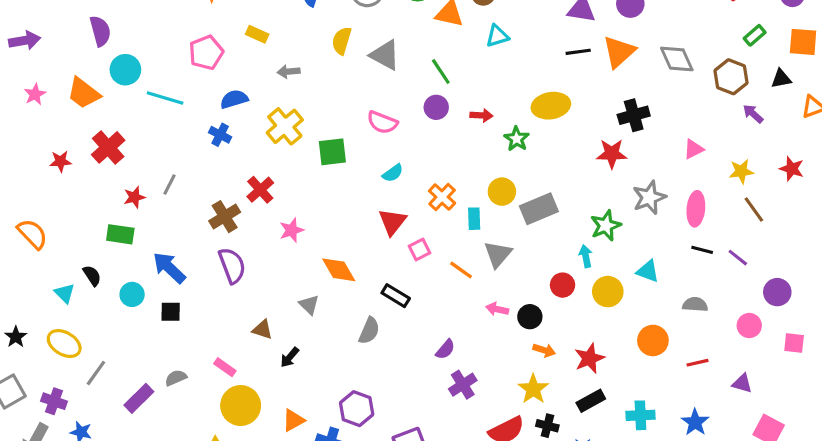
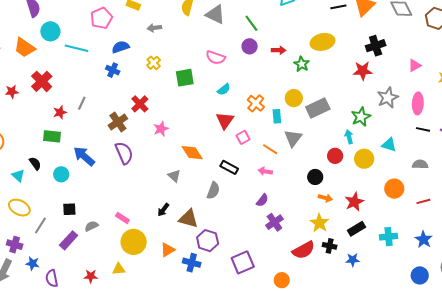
yellow cross: (285, 126) -> (154, 63), size x0.6
pink arrow: (497, 309) -> (265, 171), moved
black square: (171, 312) -> (69, 209), moved
brown triangle: (262, 329) -> (188, 219), moved, size x1.5

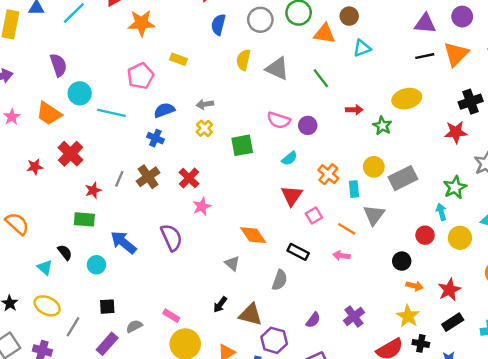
gray arrow: (154, 28) -> (205, 104), moved
purple circle: (250, 46) -> (308, 125), moved
brown cross: (118, 122) -> (148, 177), moved
pink star: (161, 129) -> (202, 207), moved
purple semicircle: (262, 200) -> (313, 320), moved

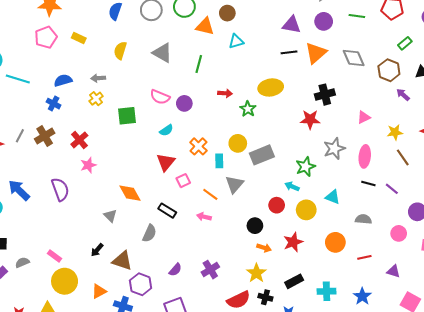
yellow semicircle: (243, 60) -> (120, 51), moved
pink pentagon: (140, 76) -> (46, 37), moved
green line: (321, 78) -> (199, 64), turned 48
cyan arrow: (441, 212) -> (292, 186), turned -56
red star: (449, 290) -> (293, 242), moved

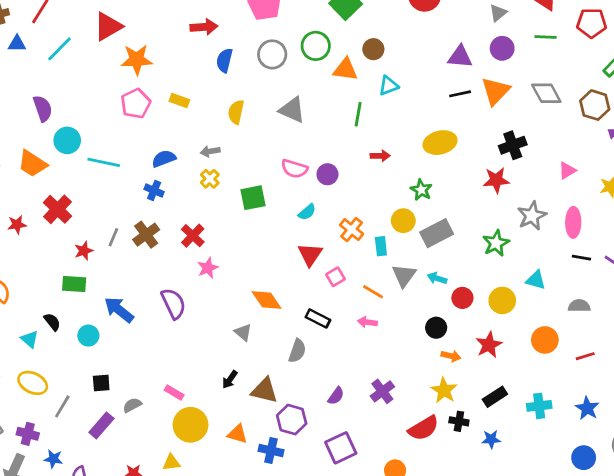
green line: (199, 64) -> (358, 114), moved
green star: (248, 109) -> (421, 190), moved
cyan arrow: (292, 186) -> (437, 278), moved
orange triangle: (99, 291) -> (237, 434), turned 49

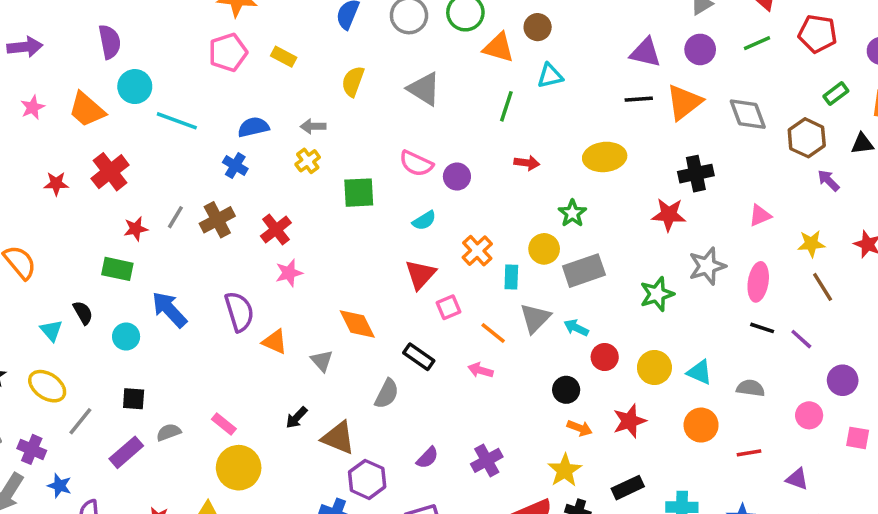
green line: (546, 37) -> (757, 43), turned -35
cyan triangle: (536, 280) -> (700, 372), moved
orange triangle: (237, 434) -> (275, 342), moved

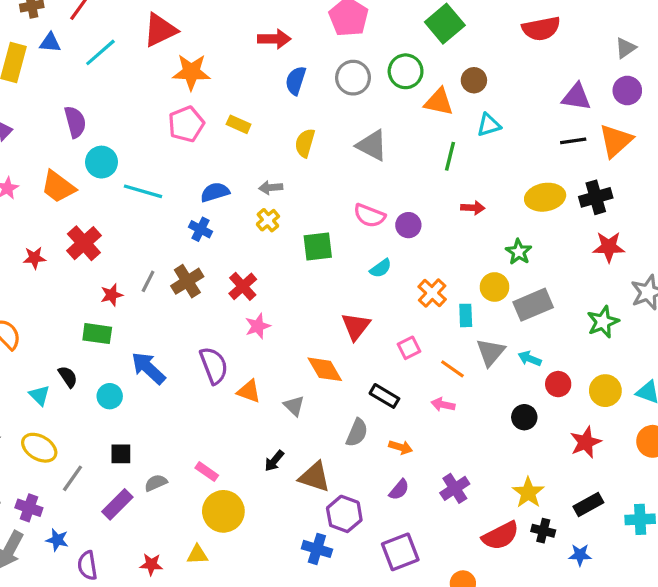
black cross: (696, 174) -> (596, 197), moved
red triangle: (420, 274) -> (356, 326), moved
orange arrow: (580, 428) -> (401, 447), moved

